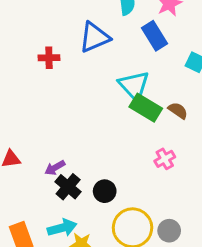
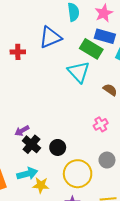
blue rectangle: (154, 36) -> (105, 36), moved, turned -42
green rectangle: (146, 108) -> (91, 49), moved
gray circle: (169, 231) -> (107, 160), moved

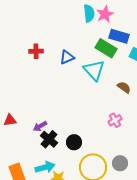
pink star: (104, 13) -> (105, 14), moved
blue triangle: (50, 37) -> (67, 57), moved, size x0.7
gray circle: (107, 160) -> (120, 163), moved

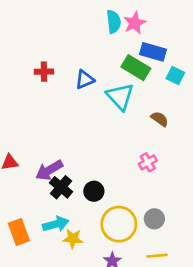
purple arrow: (40, 126) -> (49, 170), size x1.5

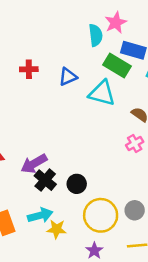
cyan semicircle: (114, 22) -> (96, 35), moved
cyan triangle: (120, 97) -> (102, 93), turned -32
pink cross: (148, 162) -> (135, 144), moved

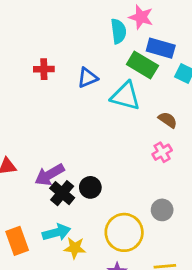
pink star: (116, 23) -> (141, 17), turned -30
black circle: (77, 184) -> (90, 187), moved
gray circle: (135, 210) -> (162, 210), moved

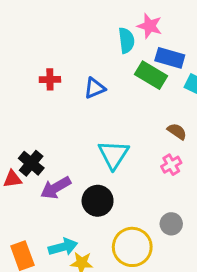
cyan triangle: (125, 96) -> (113, 155), moved, turned 48
black circle: (90, 187) -> (98, 201), size x1.4
black cross: (62, 193) -> (31, 163), moved

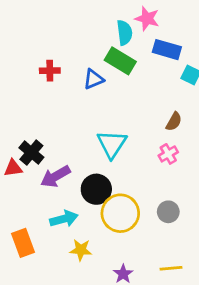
green rectangle: (151, 75) -> (120, 61), moved
brown semicircle: (177, 131) -> (174, 122), turned 84
cyan arrow: (63, 247) -> (64, 219), moved
yellow circle: (132, 247) -> (120, 213), moved

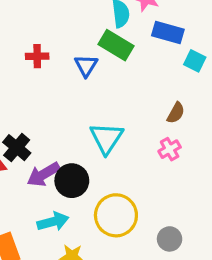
blue triangle: (93, 79) -> (86, 66), turned -35
black circle: (96, 189) -> (72, 181), moved
gray circle: (168, 212) -> (170, 239), moved

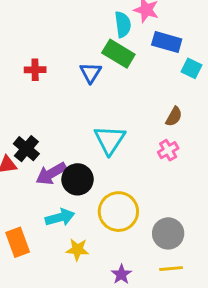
red cross: (37, 56) -> (35, 70), moved
gray circle: (170, 239) -> (168, 233), size x1.4

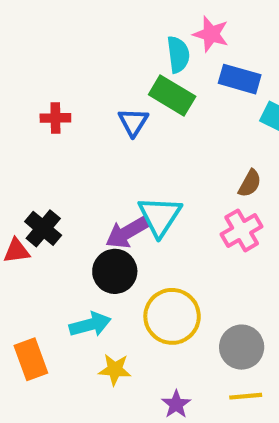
pink cross: (168, 150) -> (242, 230), size x1.4
purple arrow: (51, 174) -> (127, 232), moved

